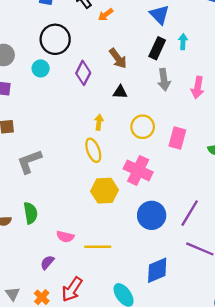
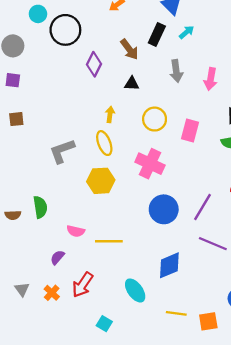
cyan arrow: (183, 42) -> (187, 32), moved, turned 48
black rectangle: (157, 48) -> (157, 34), moved
cyan circle: (41, 68) -> (38, 14), moved
gray L-shape: (29, 162) -> (62, 151), moved
yellow hexagon: (104, 191) -> (101, 181), moved

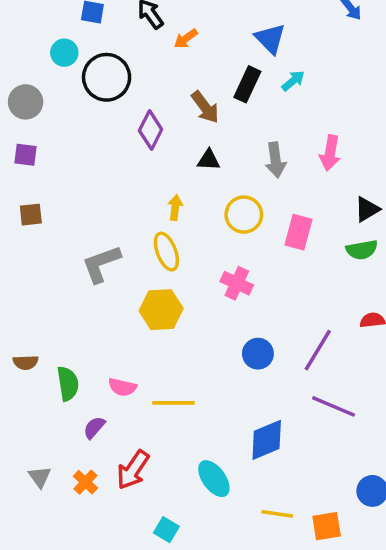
gray arrow: (176, 71) -> (276, 160), moved
pink cross: (150, 164) -> (237, 283), size x0.7
green semicircle: (40, 207) -> (68, 384), moved
blue circle: (164, 209) -> (258, 354), size x0.7

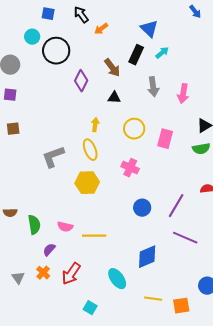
gray arrow: (276, 160) -> (153, 87), moved
orange cross: (85, 482) -> (43, 273), moved

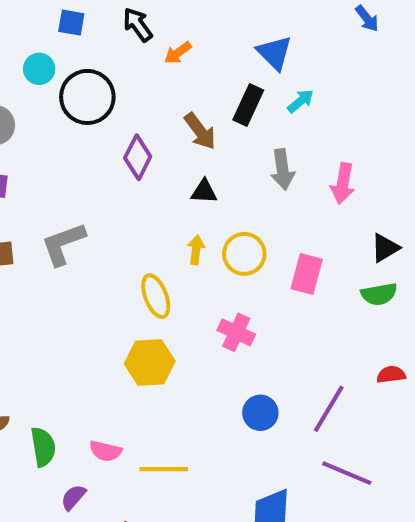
yellow arrow: (95, 125) -> (196, 250), moved
gray L-shape: (53, 157) -> (63, 244), moved

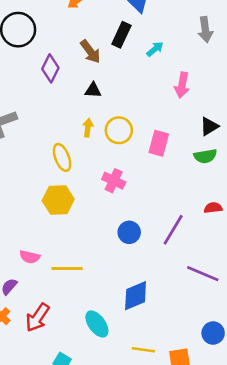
cyan arrow: (301, 101) -> (155, 49), moved
gray arrow: (282, 169) -> (205, 30), moved
purple line: (347, 473) -> (203, 274), moved

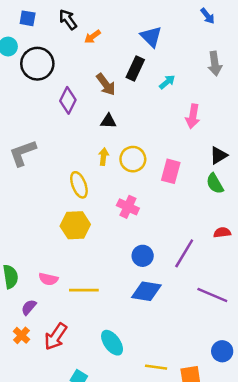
green semicircle: (205, 156) -> (215, 184), turned 70
blue diamond: (136, 296) -> (146, 291), moved, turned 32

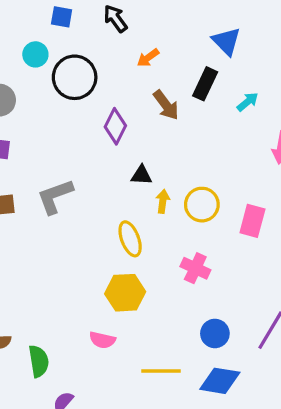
orange arrow: (92, 37) -> (148, 58), moved
black triangle: (108, 121) -> (141, 175), moved
pink semicircle: (48, 279) -> (102, 340), moved
yellow line: (84, 290) -> (161, 371), moved

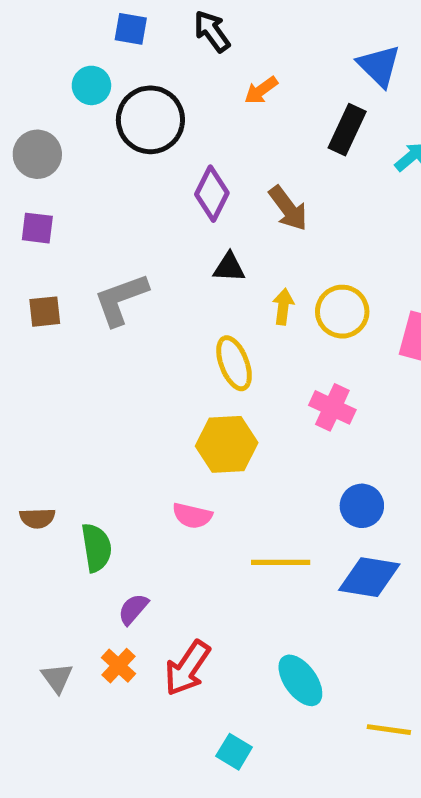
brown arrow: (166, 105) -> (288, 208), moved
black triangle: (141, 175) -> (229, 267), moved

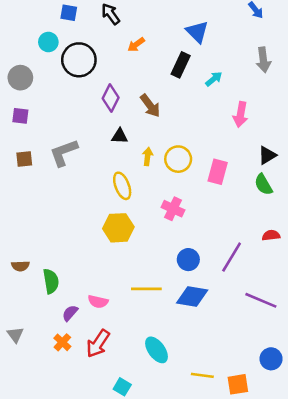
pink semicircle: (192, 516) -> (98, 302), moved
gray triangle: (57, 678) -> (15, 335), moved

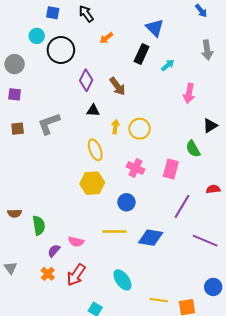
pink rectangle: (218, 172) -> (171, 169), moved
green semicircle: (263, 185) -> (193, 149), moved
blue circle: (188, 260) -> (126, 202), moved

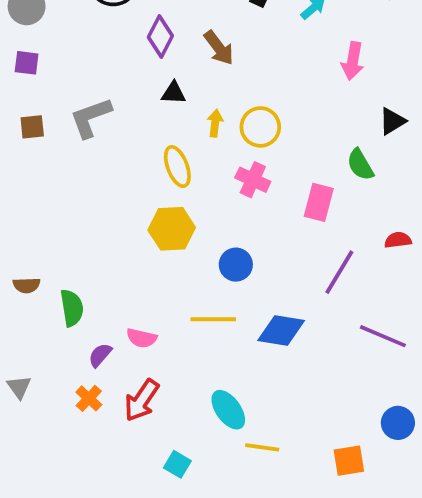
pink cross: (136, 168) -> (253, 180), moved
yellow line: (159, 300) -> (262, 447), moved

